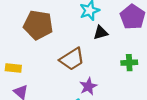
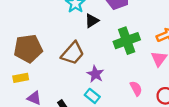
brown pentagon: (38, 25) -> (28, 48), moved
green cross: (129, 63) -> (127, 41), size x1.6

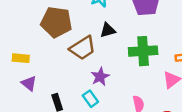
black triangle: (92, 21) -> (108, 30), moved
brown pentagon: (28, 48) -> (56, 22), moved

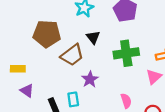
black triangle: (108, 30) -> (93, 37), turned -48
cyan rectangle: (90, 99) -> (73, 99), moved, turned 32

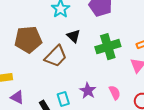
purple star: (90, 79) -> (88, 91), moved

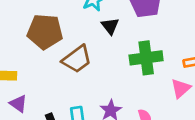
black triangle: (73, 36) -> (110, 26), moved

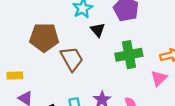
brown trapezoid: (77, 59) -> (72, 59), turned -80

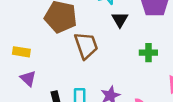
green cross: (129, 55) -> (148, 53), size x0.6

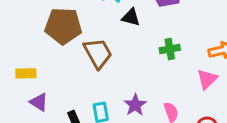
black triangle: (120, 20) -> (131, 17), turned -36

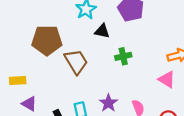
green cross: (170, 49) -> (123, 56), moved
pink triangle: (207, 79) -> (167, 79), turned -42

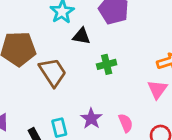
pink triangle: (167, 79) -> (157, 89), turned 36

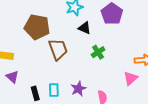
green cross: (107, 64) -> (98, 52), turned -32

